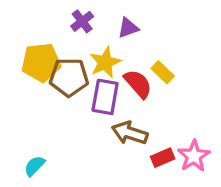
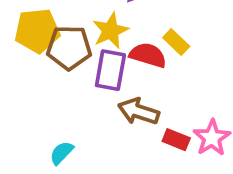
red semicircle: (138, 84) -> (148, 55), turned -32
red rectangle: (163, 158) -> (176, 140), turned 45
cyan semicircle: (34, 166) -> (62, 153), moved

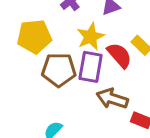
brown pentagon: (69, 48) -> (59, 70), moved
red semicircle: (148, 55) -> (119, 55), turned 32

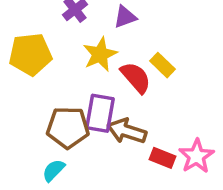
purple rectangle: (91, 67) -> (100, 113), moved
brown pentagon: (59, 70) -> (68, 128), moved

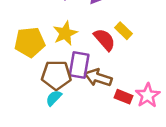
yellow pentagon: (30, 54) -> (30, 42), moved
yellow star: (100, 54) -> (65, 33), moved
cyan semicircle: (54, 170) -> (54, 98), moved

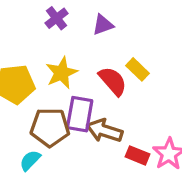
cyan semicircle: (54, 98) -> (30, 160), moved

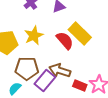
yellow rectangle: (138, 69) -> (80, 34), size x1.6
purple rectangle: (80, 114) -> (45, 80), moved, turned 30

